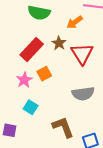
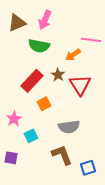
pink star: (24, 80) -> (14, 119), moved
gray semicircle: (83, 94) -> (69, 127), moved
cyan square: (31, 107) -> (31, 136), turned 32

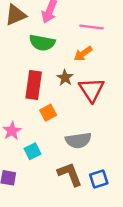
pink line: (91, 40) -> (92, 27), moved
red rectangle: (32, 81) -> (34, 85), turned -35
blue square: (88, 168) -> (99, 179), moved

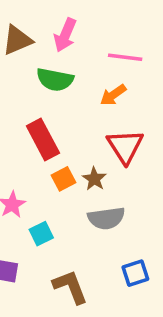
brown star: (65, 78) -> (94, 179), moved
red rectangle: (34, 85) -> (43, 139), turned -36
brown L-shape: (70, 174) -> (70, 287), moved

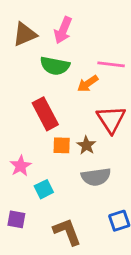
pink line: (125, 57) -> (111, 64), moved
orange arrow: (113, 95) -> (88, 84), moved
orange square: (63, 179) -> (62, 145), turned 30

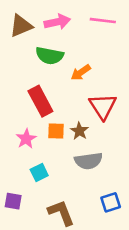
pink arrow: (63, 30) -> (57, 22), turned -125
pink line: (111, 64) -> (103, 21), moved
pink star: (21, 166) -> (26, 139), moved

